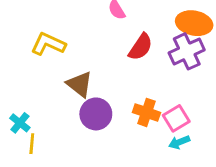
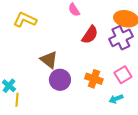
yellow L-shape: (48, 44) -> (25, 20), moved
pink square: (176, 118) -> (123, 75), moved

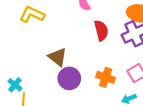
red semicircle: (90, 35) -> (101, 30), turned -48

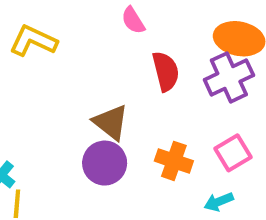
brown triangle: (58, 57) -> (111, 122), moved

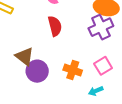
red semicircle: (166, 71) -> (55, 26), moved
brown triangle: (111, 122) -> (25, 56), moved

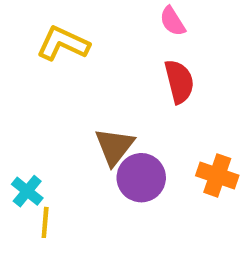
brown triangle: (25, 56) -> (114, 146), turned 30

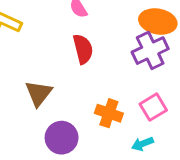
purple circle: (141, 178) -> (62, 138), moved

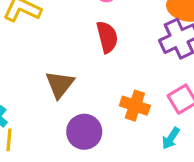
cyan arrow: (143, 144) -> (171, 138), turned -35

